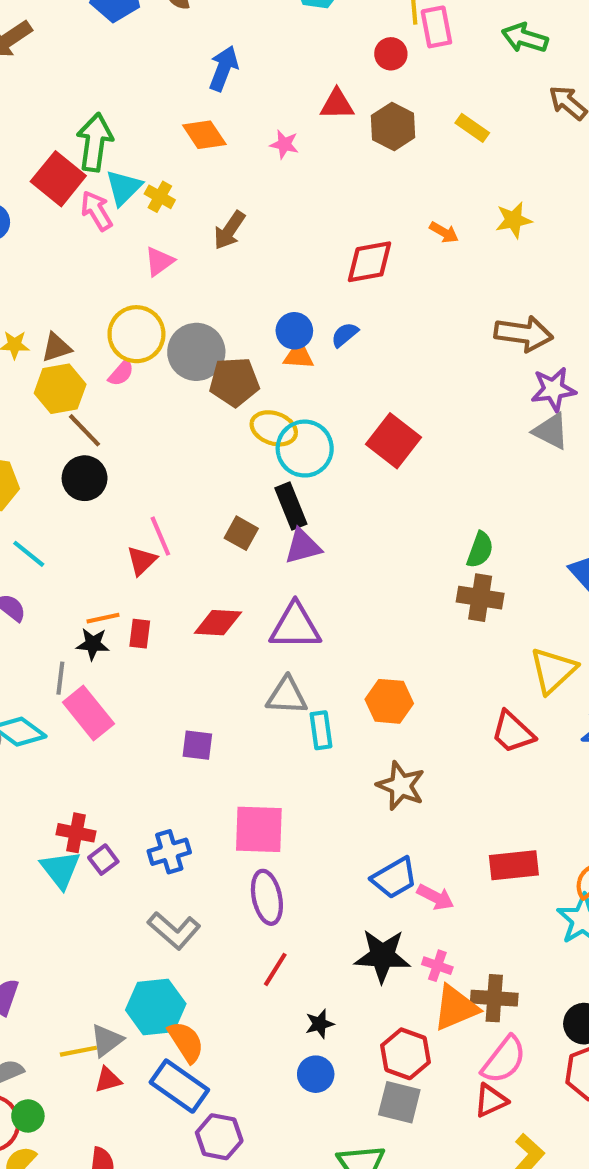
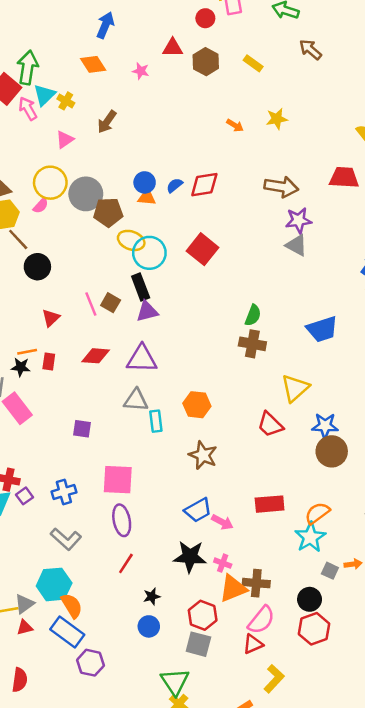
red diamond: (370, 262) -> (204, 185), moved
black circle: (85, 478) -> (37, 267), moved
pink line: (160, 536) -> (91, 304), moved

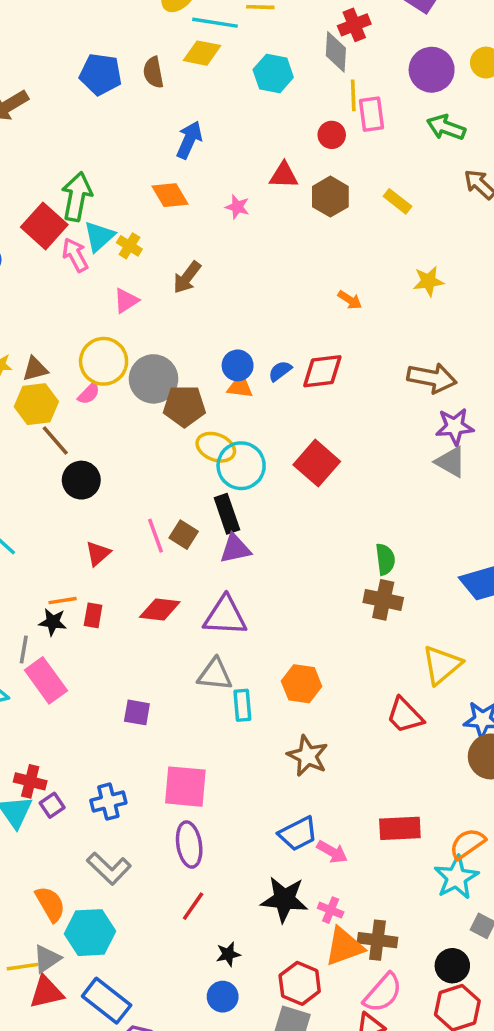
orange arrow: (235, 125) -> (350, 300), moved
green semicircle: (253, 315) -> (385, 559), turned -30
orange semicircle: (72, 606) -> (50, 904), moved
red triangle: (25, 627) -> (46, 992), size x1.5

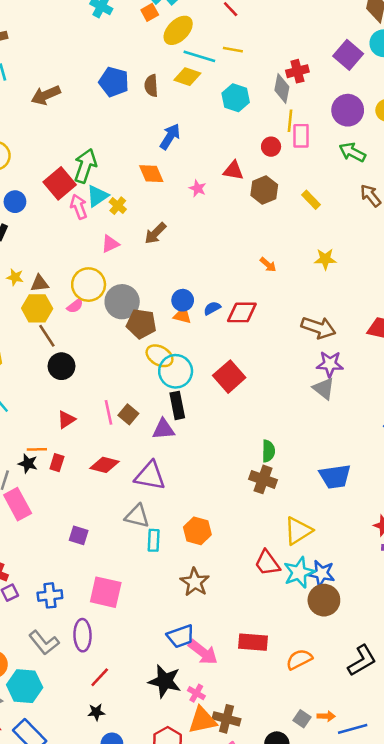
black rectangle: (227, 514) -> (177, 405), moved
purple ellipse: (189, 845) -> (82, 635), moved
pink arrow: (332, 852) -> (203, 652), size x1.4
cyan star: (456, 877) -> (299, 572), moved
black star: (228, 954) -> (96, 712), moved

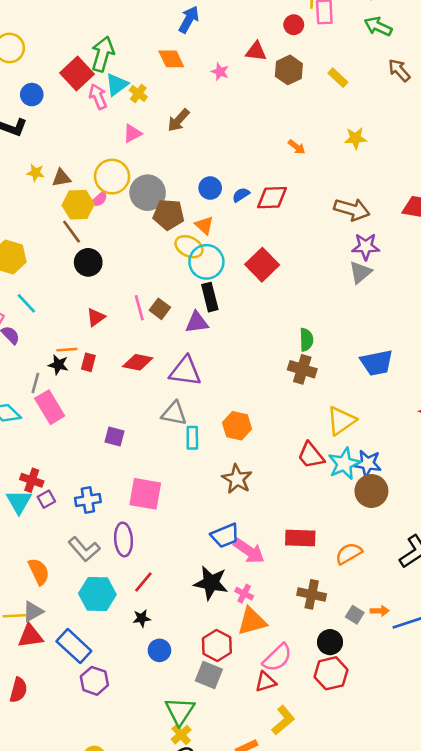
yellow hexagon: (37, 308) -> (78, 205), moved
orange triangle: (182, 315) -> (204, 225), moved, turned 30
gray triangle: (324, 389) -> (360, 272), turned 45
cyan hexagon: (25, 686) -> (97, 594), moved
brown cross: (226, 719) -> (312, 594), moved

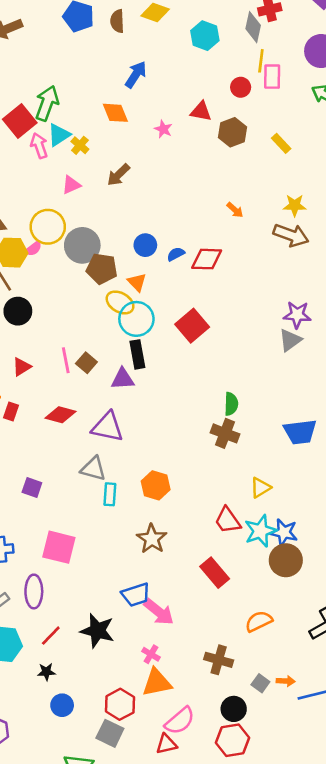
brown arrow: (352, 209) -> (291, 235), moved
yellow triangle: (341, 421) -> (260, 488), size x0.7
red rectangle: (300, 538) -> (215, 573), moved, turned 44
black star: (211, 583) -> (97, 631), moved

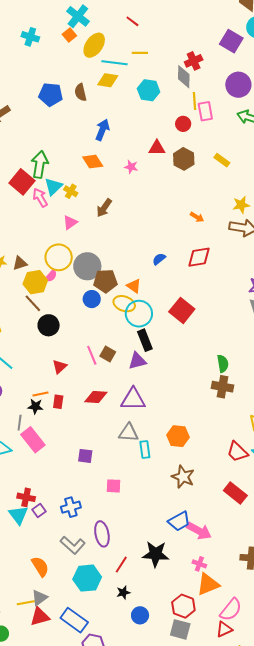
blue circle: (145, 245) -> (92, 299), moved
red diamond: (207, 259) -> (199, 257), moved
pink square: (59, 547) -> (113, 486), moved, size x0.6

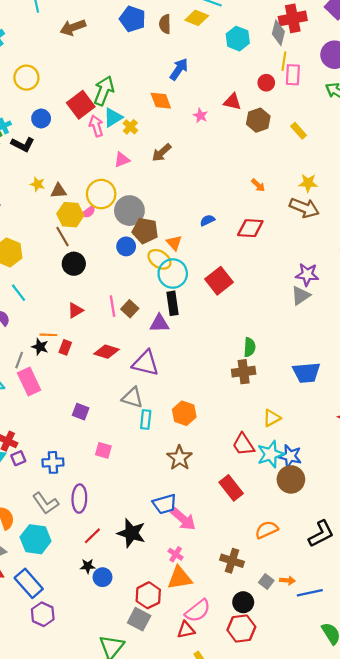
red cross: (194, 61) -> (293, 18), size x1.4
brown cross: (222, 387) -> (244, 372), turned -30
cyan hexagon: (87, 578) -> (36, 539), moved
blue circle: (140, 615) -> (103, 577), moved

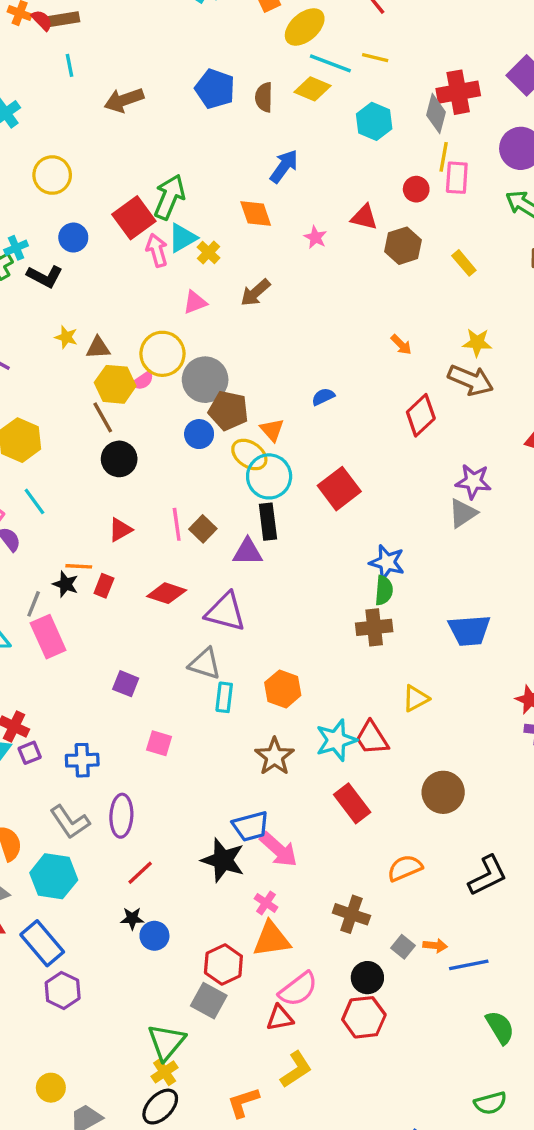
red diamond: (250, 228) -> (421, 415), moved, turned -48
cyan star: (271, 454) -> (336, 740), moved
blue star: (290, 456) -> (387, 562), moved
black star: (131, 533) -> (223, 860), moved

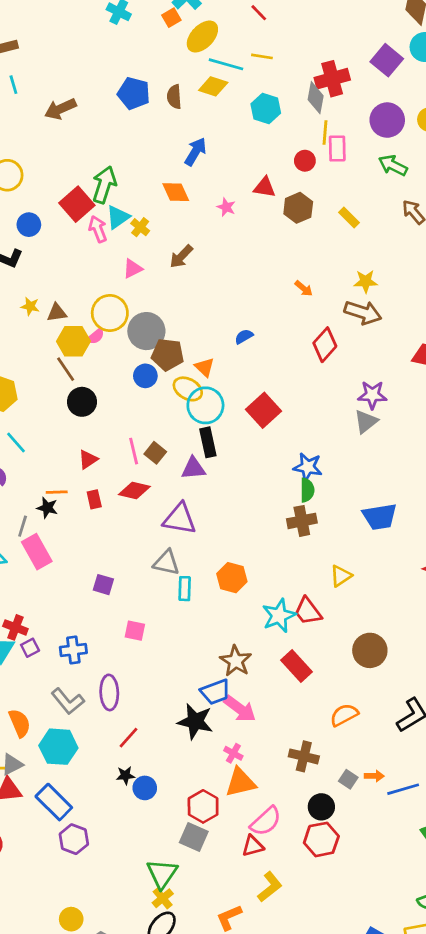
red rectangle: (104, 586) -> (94, 499), moved, turned -30
red diamond: (167, 593) -> (134, 491), moved
brown star: (274, 756) -> (236, 661), moved

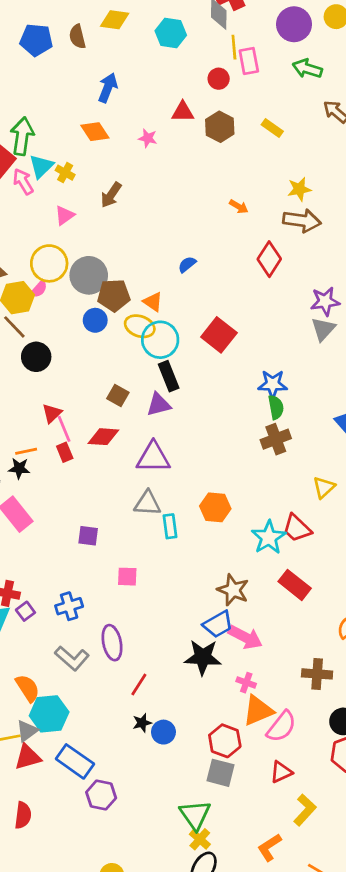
pink line: (134, 451) -> (64, 429), moved
cyan hexagon: (58, 747) -> (49, 714), moved
pink semicircle: (266, 821) -> (281, 726), moved

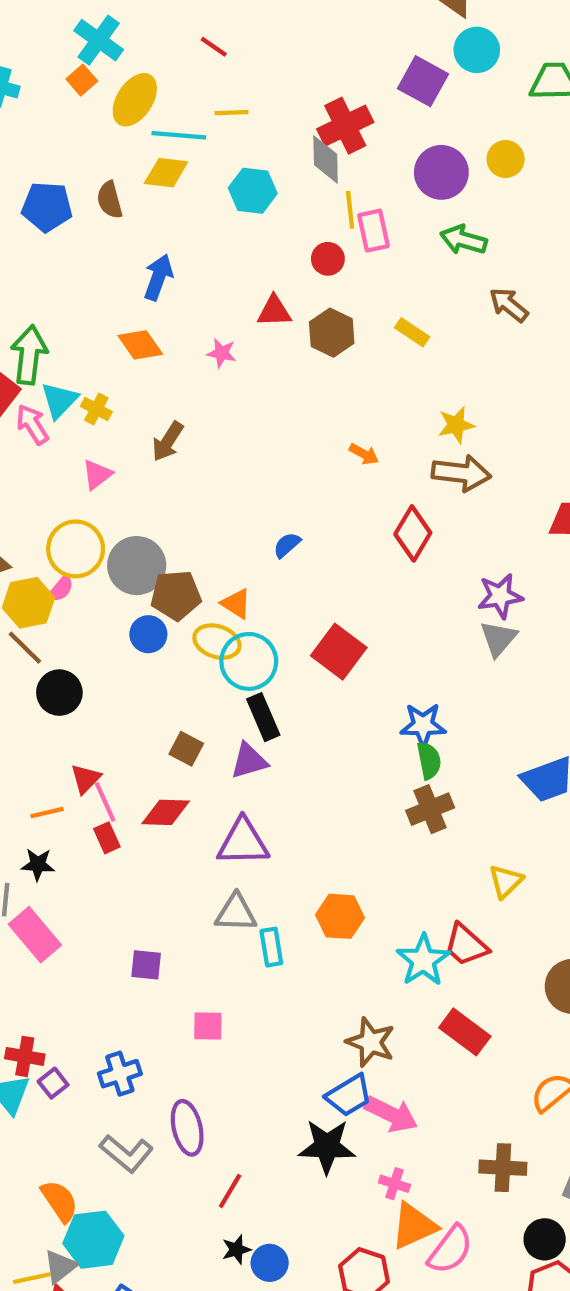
orange line: (26, 451) -> (47, 813), moved

